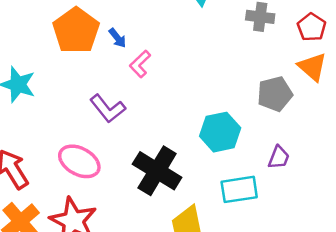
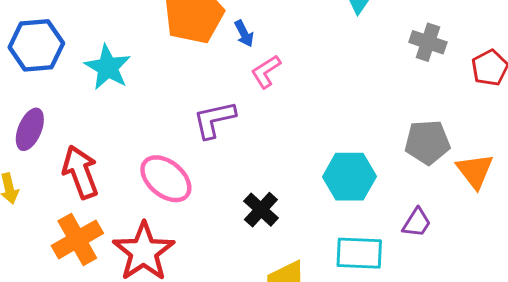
orange triangle: (312, 67) -> (475, 171), moved
purple L-shape: (108, 109) -> (214, 120), turned 105
black cross: (157, 171) -> (261, 210), size x0.6

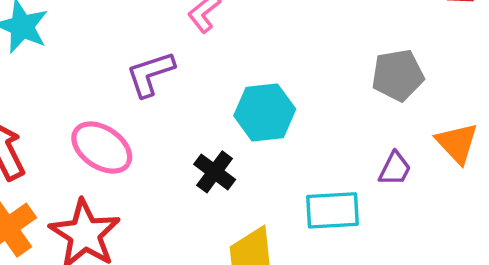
orange triangle: (475, 171) -> (457, 143), moved
cyan hexagon: (349, 177) -> (265, 112), moved

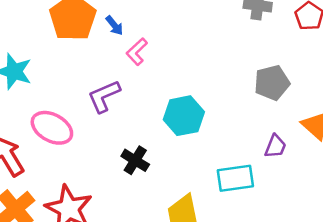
pink ellipse: (102, 148) -> (52, 128), moved
black cross: (215, 172) -> (135, 160), moved

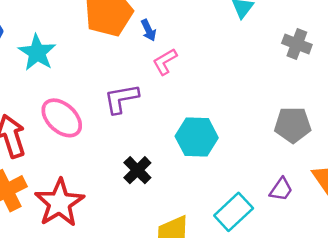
cyan rectangle: (235, 178) -> (234, 212), turned -48

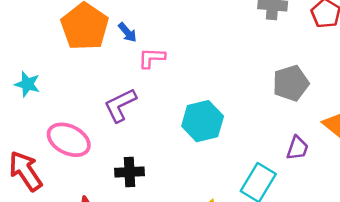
cyan star: (37, 53) -> (27, 84), size x0.7
pink L-shape: (165, 62) -> (152, 58), turned 48
black cross: (137, 170) -> (130, 172), moved, turned -32

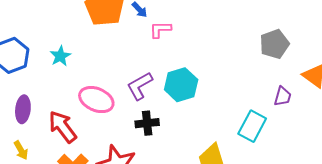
cyan star: (27, 84) -> (60, 56), turned 30
purple L-shape: (120, 105) -> (140, 86), moved
cyan hexagon: (203, 121) -> (181, 85), moved

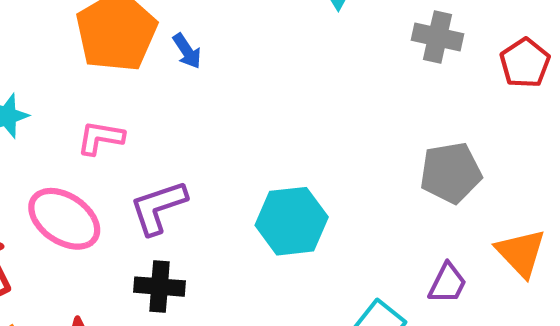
pink L-shape: (160, 29) -> (101, 138), moved
cyan hexagon: (181, 85) -> (292, 221), moved

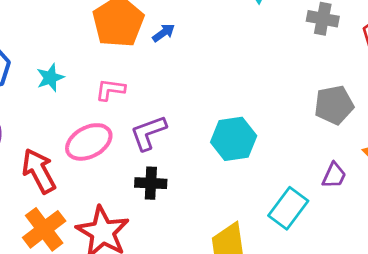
blue arrow: (187, 51) -> (164, 33), turned -90
pink ellipse: (64, 219) -> (89, 142), turned -60

